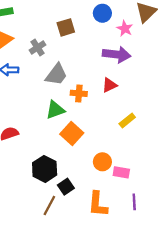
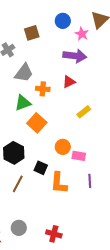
black square: (66, 187) -> (41, 168), moved, turned -32

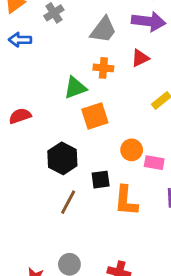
gray trapezoid: (24, 73) -> (103, 30), moved
orange square: (37, 123) -> (95, 116), turned 30
black square: (41, 168) -> (101, 180), turned -32

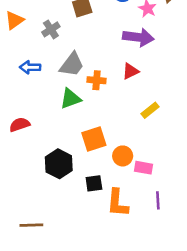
gray trapezoid: (103, 30) -> (72, 65), moved
blue arrow: (20, 40) -> (30, 67), moved
orange square: (95, 116) -> (94, 139), moved
brown line: (68, 202) -> (31, 225), moved, turned 60

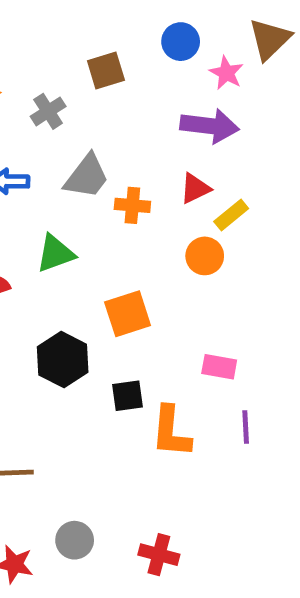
green triangle: (70, 99) -> (55, 254), moved
yellow rectangle: (150, 110) -> (231, 215), moved
orange circle: (123, 156) -> (205, 256), moved

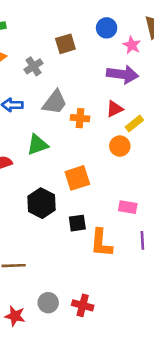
red cross: (159, 555) -> (83, 305), moved

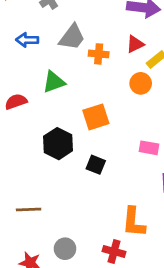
black square: (77, 223) -> (96, 165), turned 30
orange L-shape: (101, 243) -> (134, 222), moved
red cross: (83, 305) -> (114, 252), moved

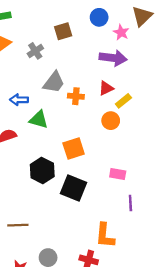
blue arrow: (27, 40) -> (19, 100), moved
green triangle: (54, 82) -> (39, 119), turned 36
black square: (96, 165) -> (74, 188), size x1.6

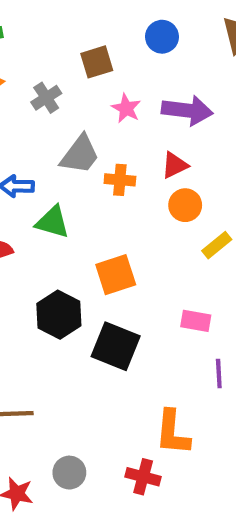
pink star: (121, 32) -> (126, 108), moved
yellow rectangle: (123, 101) -> (217, 245), moved
orange circle: (111, 121) -> (185, 205), moved

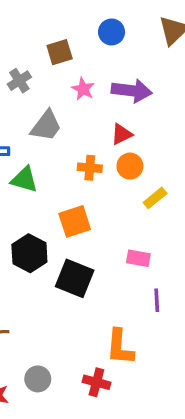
orange cross: (120, 180) -> (90, 168), moved

